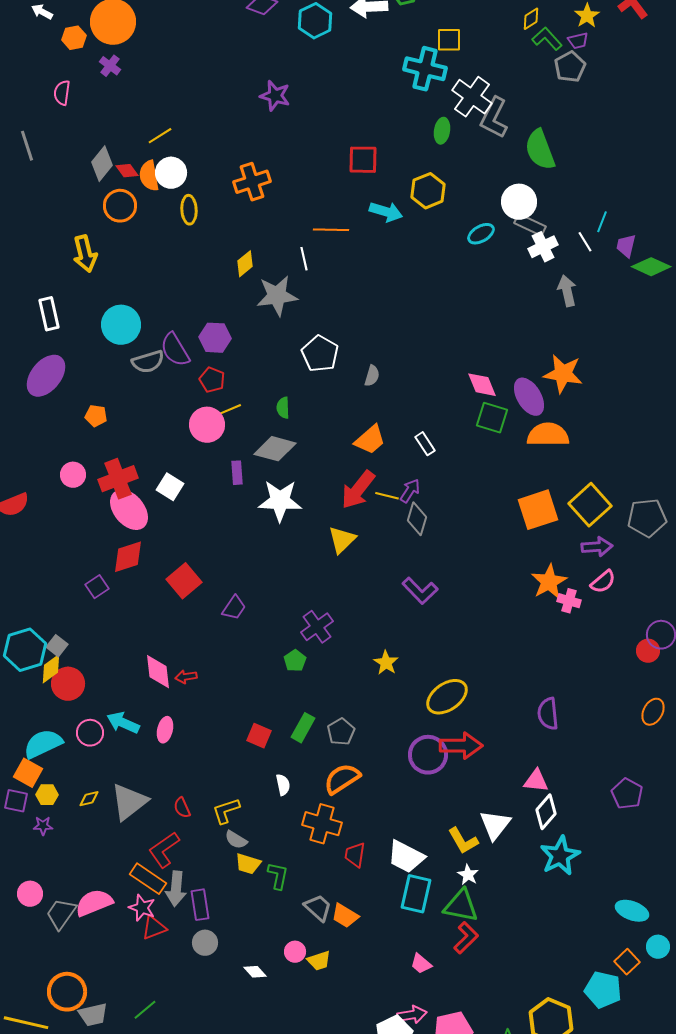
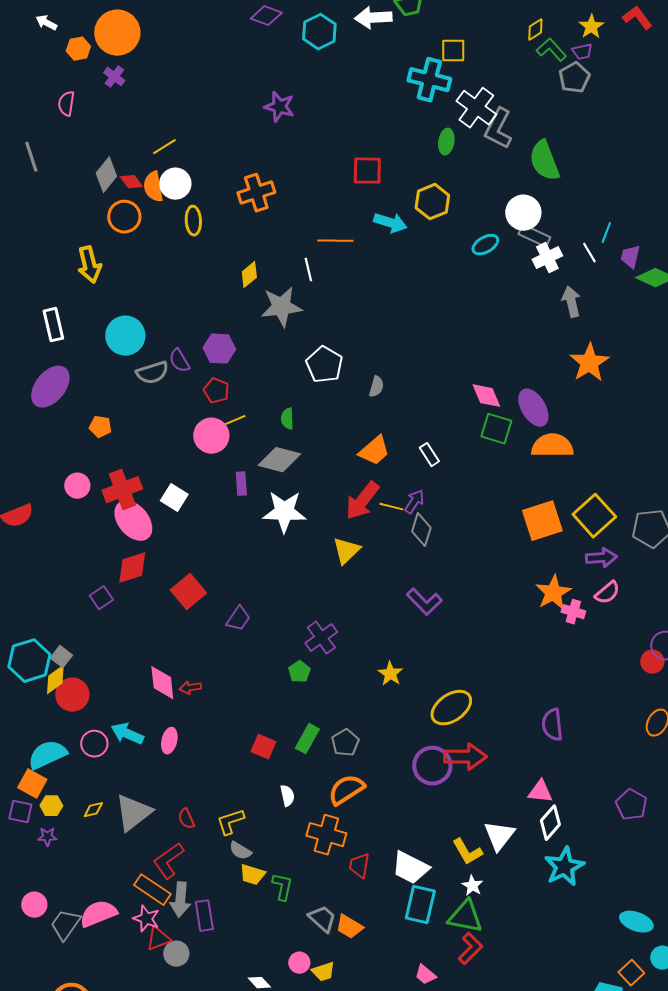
purple semicircle: (175, 350) -> (179, 361), size x0.7
orange star: (563, 374) -> (589, 363), moved, turned 30
gray circle: (205, 943) -> (176, 954), moved

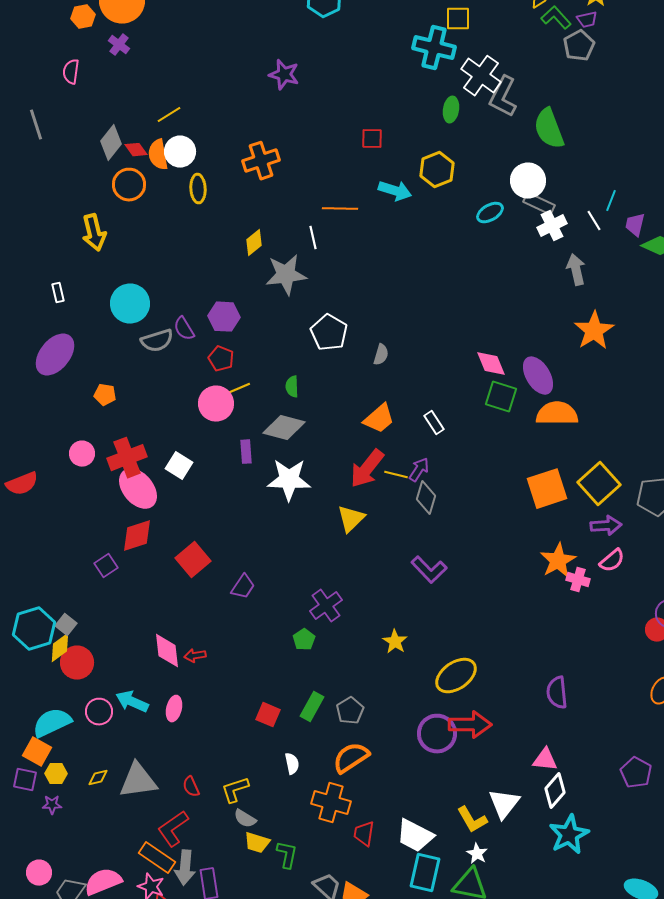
red square: (367, 171) -> (372, 139), size x0.7
white rectangle: (53, 325) -> (58, 293), size x0.6
gray triangle: (133, 813) -> (138, 781), turned 30

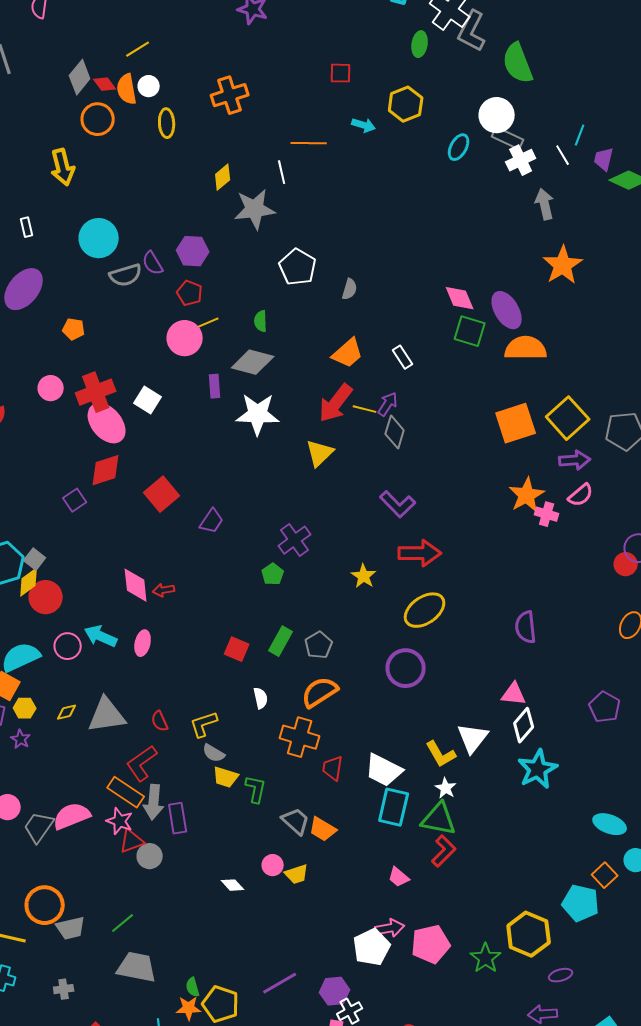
white circle: (180, 152) -> (149, 86), size x0.7
cyan arrow: (395, 191) -> (364, 125), size x0.7
cyan ellipse: (490, 213) -> (459, 147), turned -32
red arrow: (470, 725) -> (420, 553), moved
purple star: (52, 805) -> (21, 739), turned 30

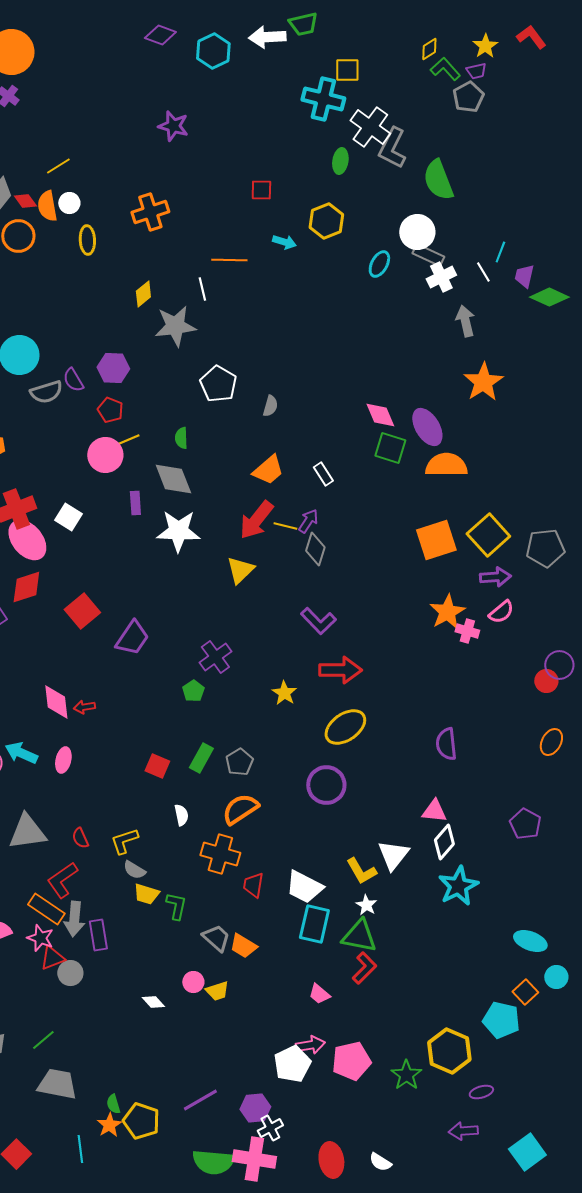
gray diamond: (253, 362) -> (173, 479), turned 54
purple trapezoid: (212, 521) -> (132, 638), size x1.4
orange star: (189, 1008) -> (109, 1125), turned -30

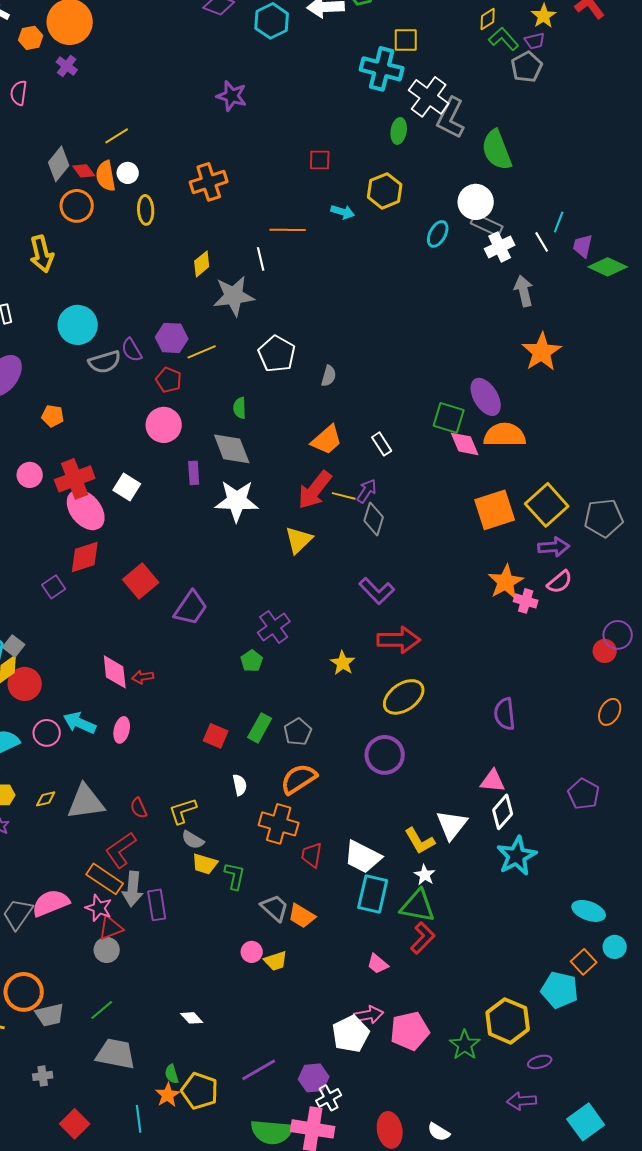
pink diamond: (380, 415) -> (465, 444), moved
yellow line: (125, 441) -> (202, 352), moved
gray circle: (70, 973) -> (107, 950), moved
white diamond: (153, 1002) -> (192, 1018), moved

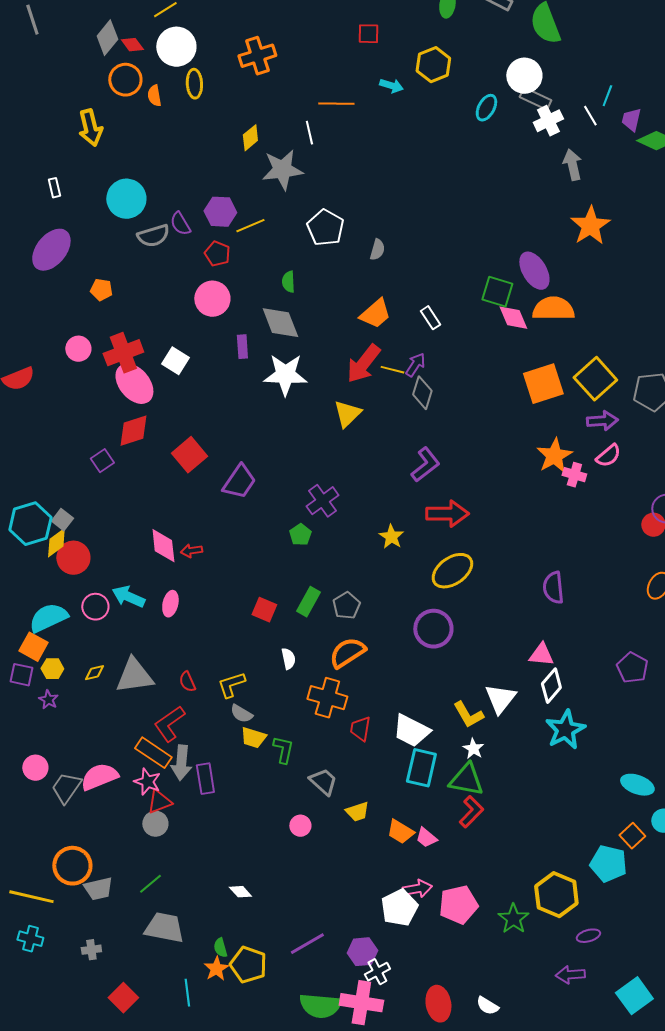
white circle: (128, 173) -> (176, 47), size x1.8
orange semicircle: (106, 176) -> (154, 96), moved, size x0.7
purple L-shape: (377, 591) -> (425, 465), turned -84
orange trapezoid: (302, 916) -> (400, 832), moved
yellow trapezoid: (276, 961) -> (357, 812), moved

